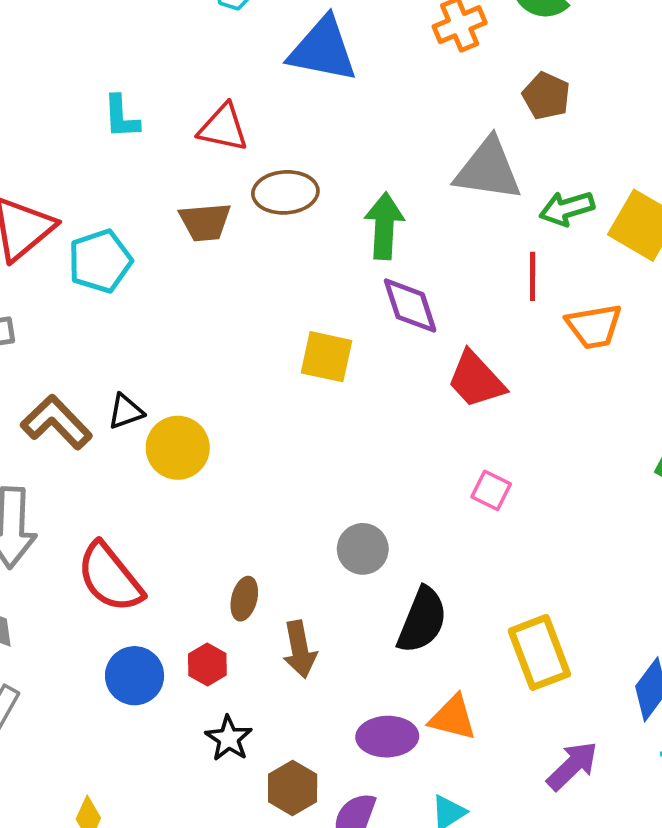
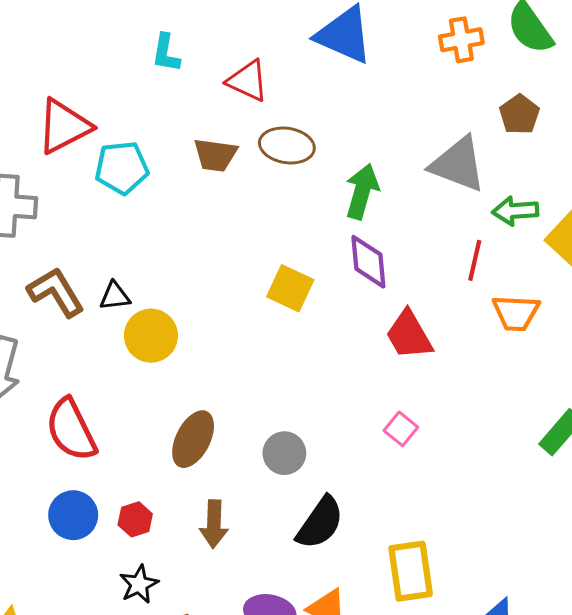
brown ellipse: (244, 599) -> (193, 439), moved, size x1.6

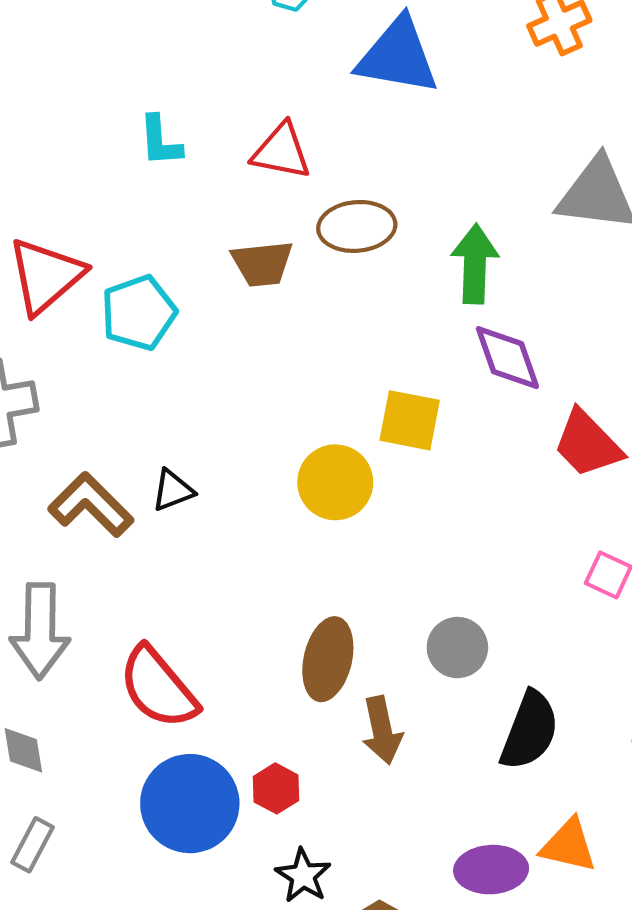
yellow circle: (151, 336) -> (335, 482), moved
blue circle: (73, 515) -> (190, 804), size x1.4
brown arrow: (214, 524) -> (382, 730), moved

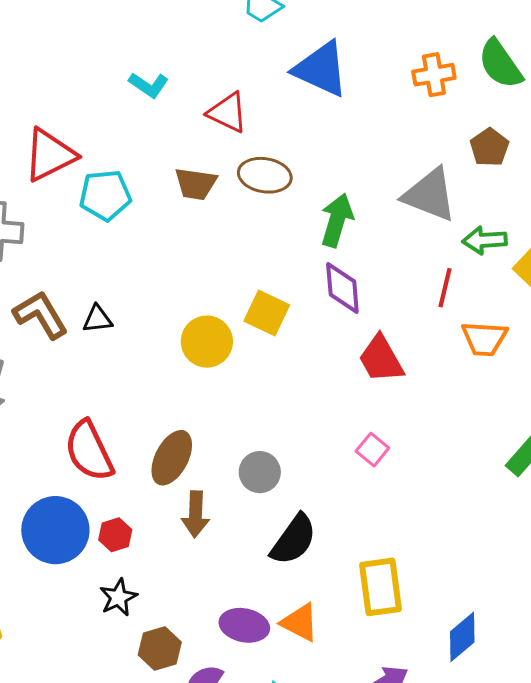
cyan L-shape: (160, 141) -> (149, 85), turned -66
red semicircle: (158, 688) -> (89, 451), moved

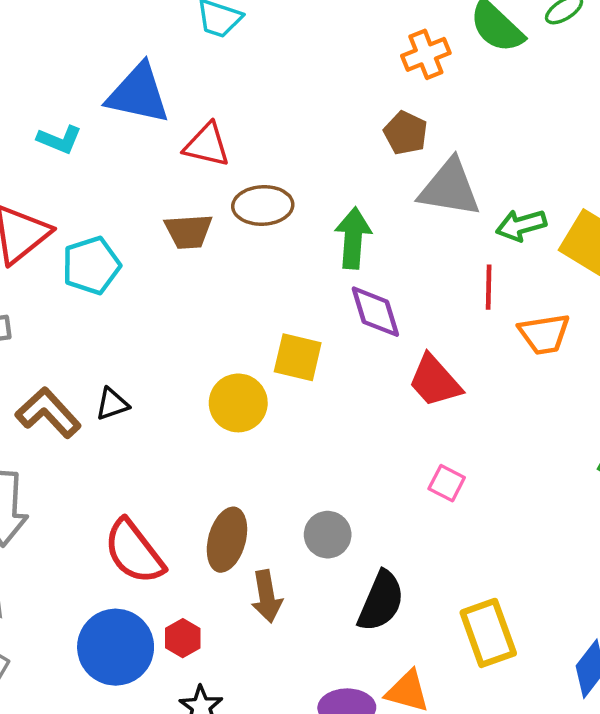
blue triangle: (321, 69) -> (138, 94), moved
cyan L-shape: (149, 85) -> (59, 140), moved
brown pentagon: (489, 147) -> (406, 133), moved

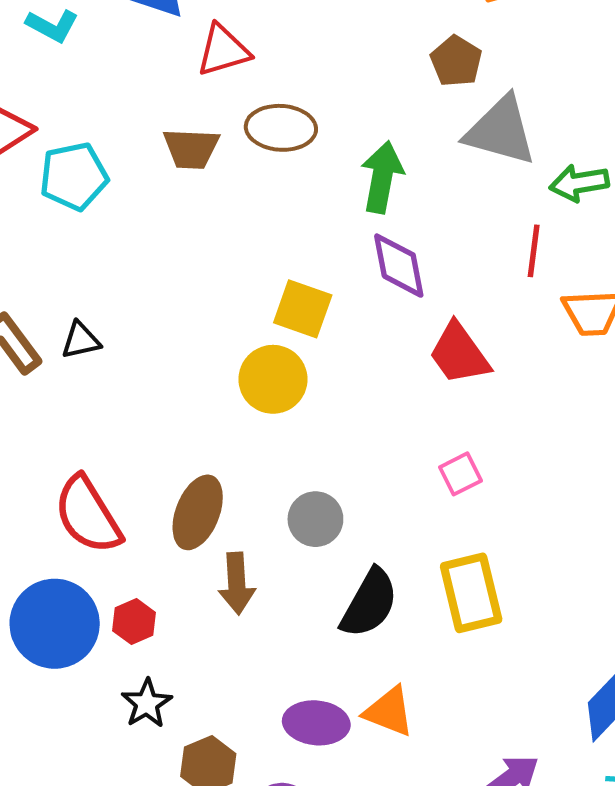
red triangle: (207, 145) -> (223, 50), turned -36
yellow circle: (238, 403) -> (273, 379), moved
pink square: (447, 483) -> (461, 474), turned 30
yellow rectangle: (488, 633) -> (471, 593), moved

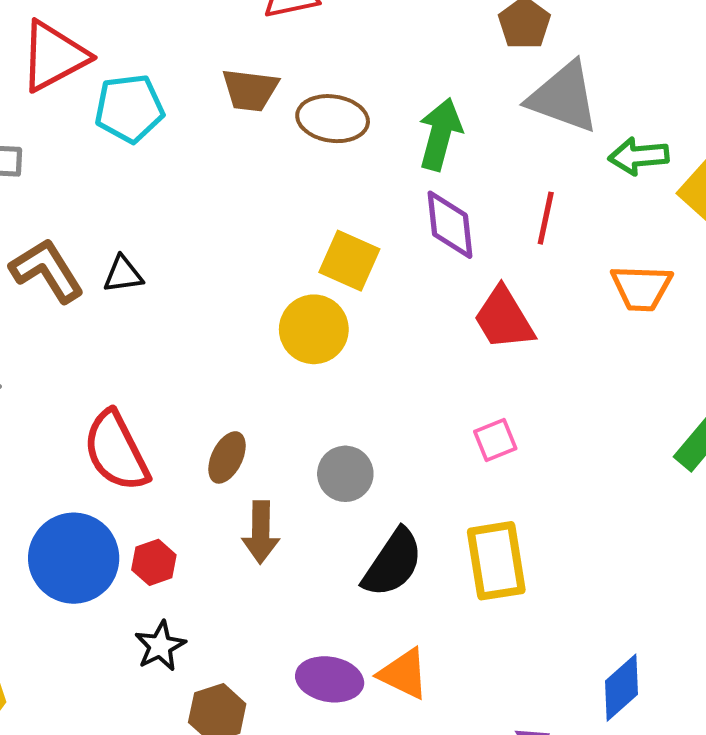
brown ellipse: (281, 128) -> (333, 119), moved
red line: (534, 251) -> (546, 218), moved
brown ellipse: (198, 512) -> (227, 457), size x0.7

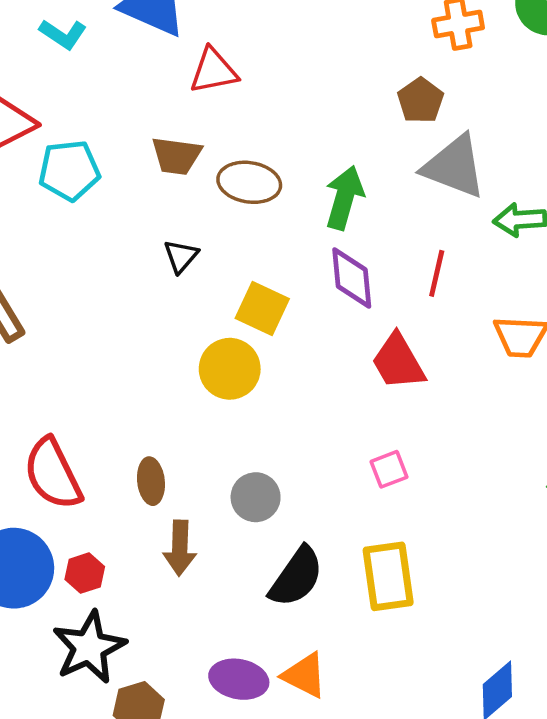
black triangle: (123, 274) -> (181, 256), moved, turned -42
brown ellipse: (227, 457) -> (151, 481), turned -33
black star: (160, 646) -> (89, 647), size x1.6

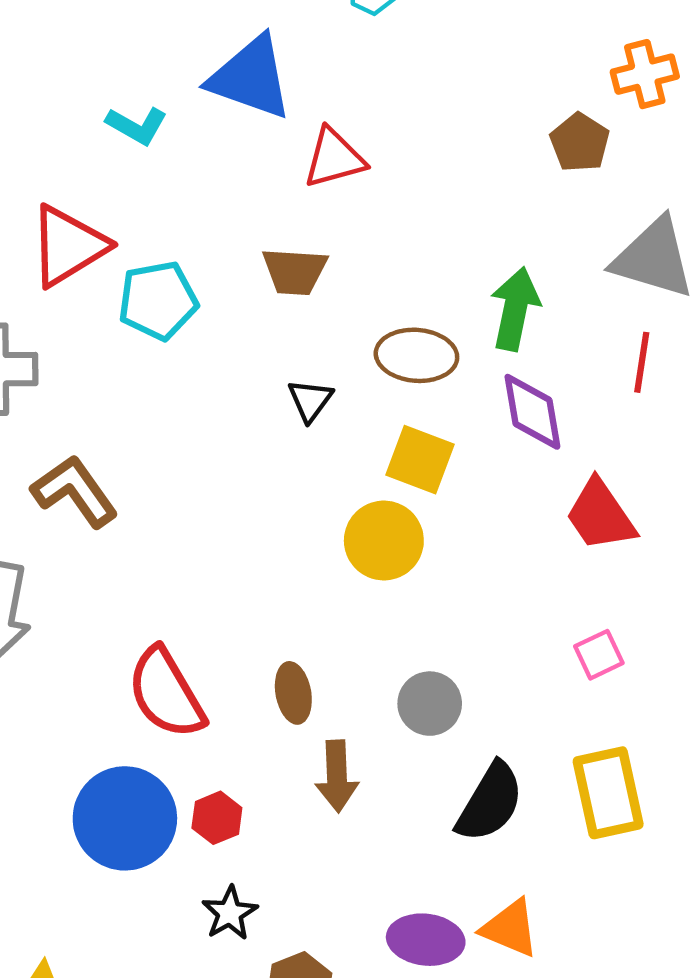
brown pentagon: (421, 101) -> (580, 142), moved
brown ellipse: (249, 182) -> (416, 355), moved
red line: (437, 273) -> (642, 362), moved
black star: (89, 647) -> (230, 913), size x0.6

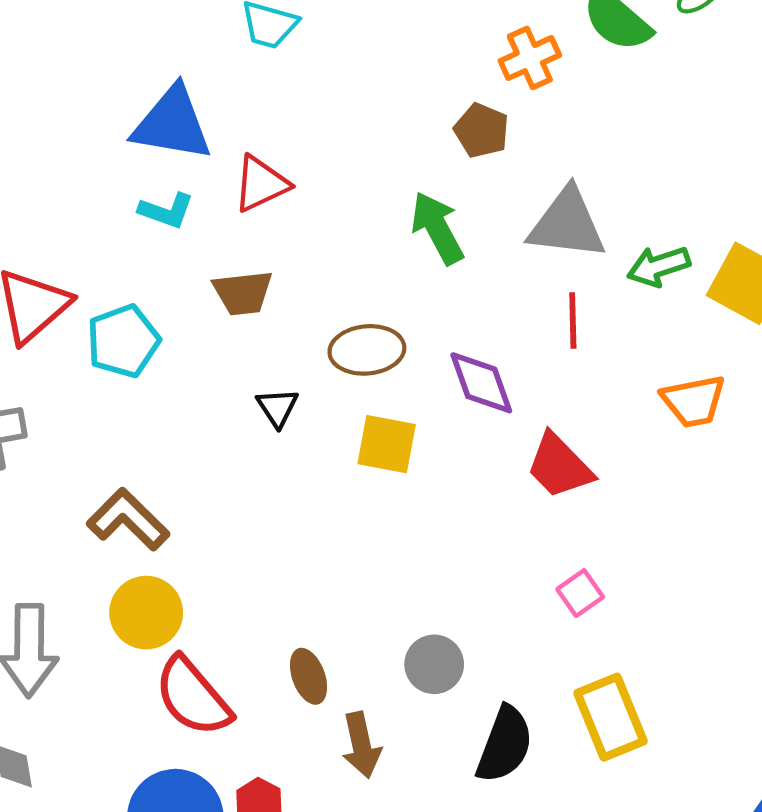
cyan L-shape: (137, 125) -> (166, 211), moved
green arrow: (515, 309) -> (437, 228), moved, turned -30
brown L-shape: (75, 491) -> (128, 519), moved
yellow circle: (384, 541) -> (146, 613), moved

